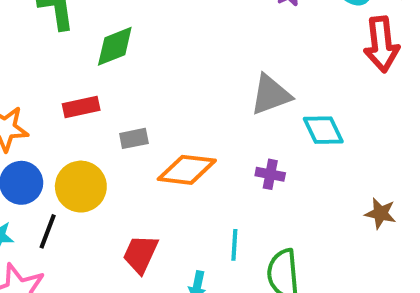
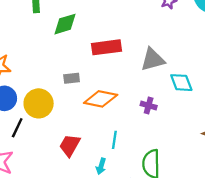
red rectangle: (81, 107) -> (106, 47), moved, size x1.4
cyan line: (234, 245) -> (114, 140), moved

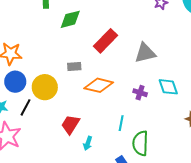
red rectangle: (106, 47) -> (105, 41), turned -40
cyan diamond: (181, 83) -> (168, 87), moved
cyan line: (114, 140) -> (121, 123), moved
cyan arrow: (101, 166) -> (88, 143), moved

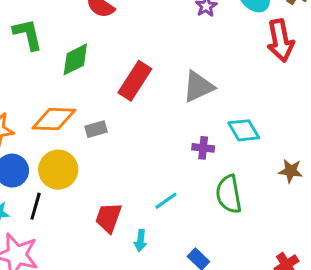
orange diamond: (99, 85) -> (54, 119), moved
cyan line: (121, 123) -> (166, 201), moved, turned 56
green semicircle: (140, 143) -> (229, 194), moved

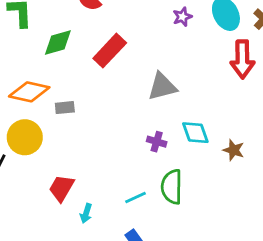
red rectangle: (135, 81) -> (110, 51), moved
brown star: (291, 171) -> (234, 150), moved
cyan line: (166, 201) -> (136, 197), moved

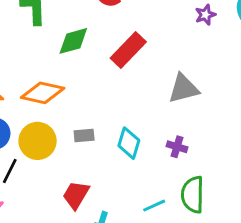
gray rectangle: (65, 108) -> (84, 135), moved
cyan diamond: (195, 133) -> (129, 143), moved, turned 36

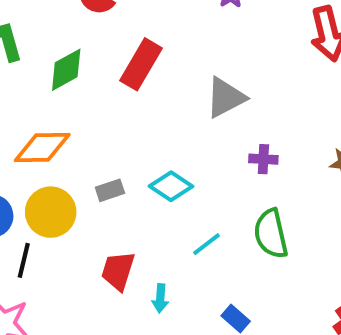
cyan diamond: (129, 143) -> (171, 186), turned -60
purple cross: (177, 147) -> (263, 159), moved
cyan line: (154, 206) -> (206, 244), moved

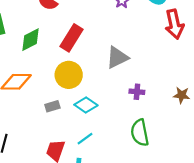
yellow circle: (51, 212) -> (69, 75), moved
cyan line: (206, 244) -> (85, 139), moved

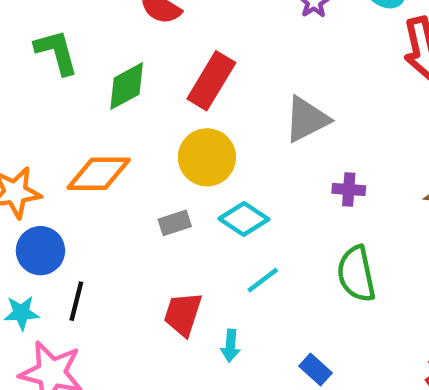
cyan line: (85, 139) -> (263, 280), moved

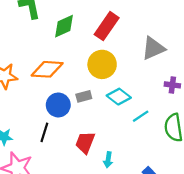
blue circle: (40, 251) -> (58, 105), moved
cyan line: (263, 280) -> (141, 116), moved
black line: (76, 301) -> (44, 132), moved

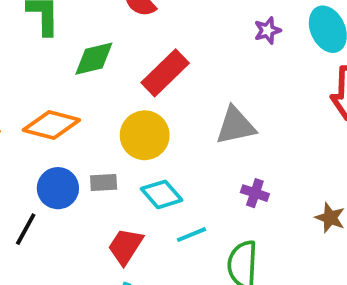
red trapezoid: (85, 142) -> (125, 246), moved

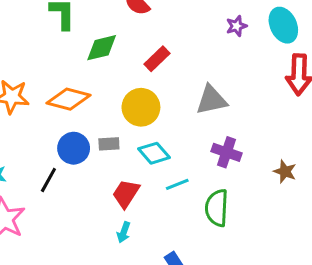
red rectangle: (165, 73) -> (157, 59), size x0.7
purple cross: (255, 193) -> (227, 152), size x1.4

